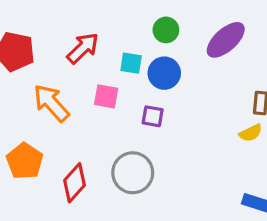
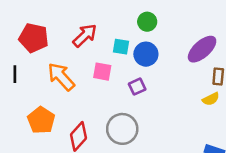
purple ellipse: (226, 40) -> (202, 49), moved
purple square: (153, 116) -> (137, 87), turned -35

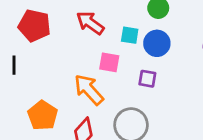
red arrow: (85, 35) -> (90, 23), turned -100
orange arrow: (61, 77) -> (89, 90), moved
purple square: (137, 87) -> (147, 79), turned 35

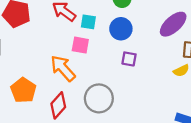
cyan square: (130, 35) -> (88, 22), moved
purple square: (147, 79) -> (129, 59), moved

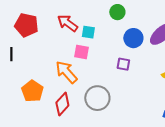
blue circle: (121, 29) -> (133, 38), moved

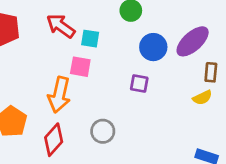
orange arrow: (66, 72) -> (59, 95), turned -125
gray circle: (97, 98) -> (103, 131), size x0.7

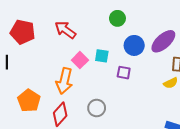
cyan square: (90, 39) -> (102, 56), moved
pink square: (80, 67) -> (80, 60), turned 35

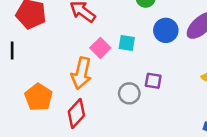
purple square: (124, 73) -> (153, 81), moved
gray circle: (97, 108) -> (129, 93), moved

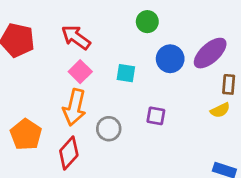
pink square: (100, 48) -> (80, 72), moved
gray circle: (129, 93) -> (109, 129), moved

